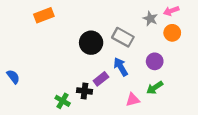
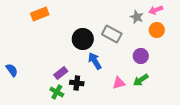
blue arrow: (121, 67) -> (95, 61), moved
purple rectangle: (101, 79) -> (61, 73), moved
pink triangle: (133, 100) -> (119, 83), moved

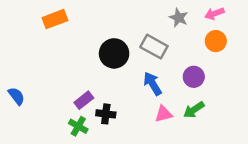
gray star: (137, 17) -> (179, 18), moved
blue arrow: (95, 61) -> (153, 84), moved

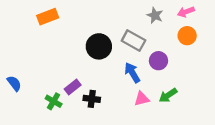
purple circle: (194, 77) -> (158, 61), moved
green cross: (78, 126) -> (54, 101), moved

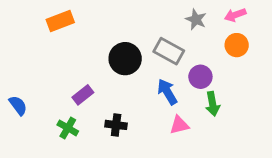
purple rectangle: (73, 87) -> (83, 95), moved
green arrow: (168, 95) -> (213, 104), moved, turned -66

